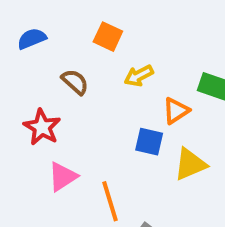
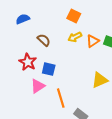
orange square: (108, 37) -> (74, 16), moved
orange triangle: (176, 111) -> (93, 41), moved
blue square: (149, 142) -> (49, 69), moved

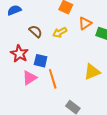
yellow arrow: (75, 37) -> (60, 32), moved
orange triangle: (93, 41) -> (85, 23), moved
orange line: (61, 98) -> (53, 79), moved

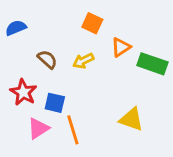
yellow triangle: (92, 72) -> (131, 119), turned 42

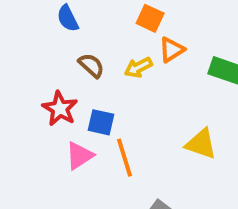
blue semicircle: (16, 28) -> (68, 18), moved, turned -95
orange triangle: (121, 47) -> (172, 50), moved

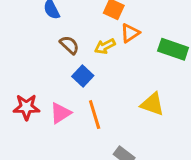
red star: (60, 109) -> (26, 107), moved, turned -30
blue square: (101, 122) -> (83, 76), moved, turned 30

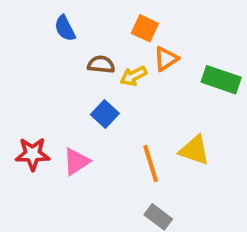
brown semicircle: (69, 45) -> (101, 64), moved, turned -36
orange line: (95, 115) -> (151, 164), moved

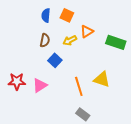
blue semicircle: (65, 28) -> (46, 15), moved, turned 32
orange square: (145, 28) -> (67, 15), moved
brown semicircle: (101, 64) -> (45, 40), moved, turned 96

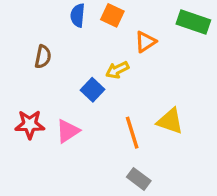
brown semicircle: (45, 40) -> (43, 57), moved
yellow arrow: (70, 40) -> (117, 70), moved
green rectangle: (116, 42) -> (193, 22), moved

